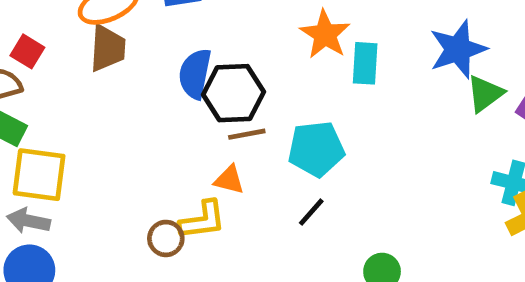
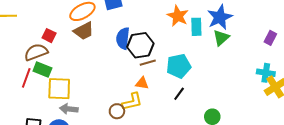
brown trapezoid: (108, 48) -> (84, 31), turned 65
blue star: (458, 49) -> (220, 17), moved
green triangle: (485, 94) -> (221, 38), moved
gray arrow: (28, 221) -> (69, 109), moved

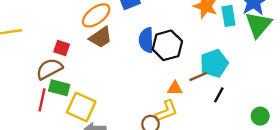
green triangle: (221, 38) -> (258, 25), size x1.4
brown line: (148, 63) -> (198, 76), moved
yellow square: (59, 89) -> (81, 107), turned 30

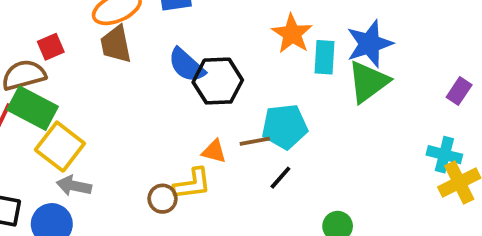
brown trapezoid: (101, 37) -> (116, 44), turned 100
blue semicircle: (146, 40) -> (187, 65), turned -60
red square: (62, 48) -> (51, 47), turned 35
green rectangle: (59, 88) -> (33, 108), size x1.4

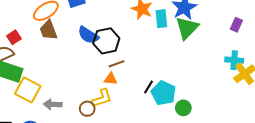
cyan pentagon: (285, 127) -> (163, 93), moved, turned -30
brown line: (255, 141) -> (117, 64), moved
gray arrow: (74, 186) -> (53, 104), moved

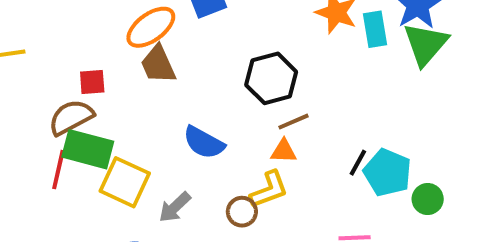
blue semicircle: (88, 35) -> (204, 143), moved
red square: (14, 37) -> (92, 82), turned 32
gray arrow: (53, 104) -> (175, 207), turned -42

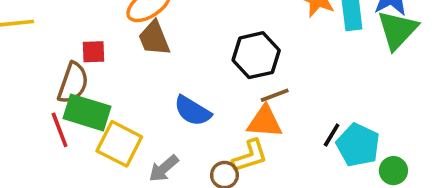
brown semicircle: (71, 117) -> (73, 83), turned 135
orange triangle: (284, 151) -> (265, 122), size x1.5
red line: (58, 170) -> (60, 130), turned -36

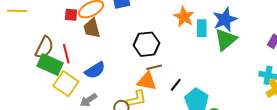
red square: (94, 52) -> (71, 15), moved
blue semicircle: (192, 111) -> (95, 70), moved, turned -70
red line: (60, 130) -> (66, 54), moved
black line: (332, 135) -> (176, 85), moved

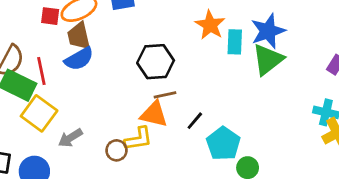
blue semicircle: (95, 70) -> (79, 59), moved

